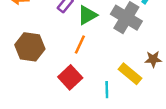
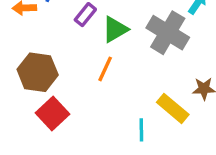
red square: (70, 77) -> (52, 113), moved

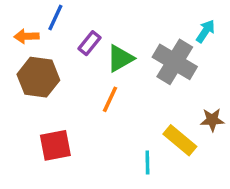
brown hexagon: (38, 72) -> (38, 77), moved
red square: (52, 113) -> (55, 145), turned 32

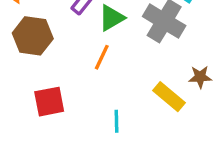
cyan line: (147, 162) -> (116, 121), moved

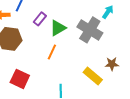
red square: (49, 102) -> (20, 79), turned 36

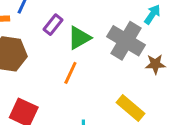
brown star: (112, 64) -> (155, 64), moved

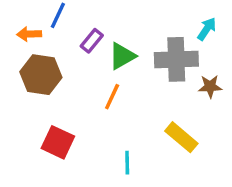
gray cross: (126, 41) -> (176, 59), turned -33

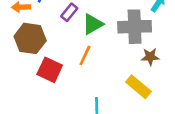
brown star: (210, 86) -> (150, 57), moved
red square: (58, 142) -> (50, 70), moved

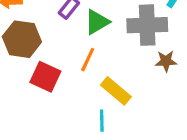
yellow rectangle: (138, 87) -> (116, 91), moved

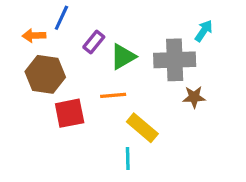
orange line: (88, 60) -> (113, 95), turned 60
red square: (45, 77) -> (70, 113), turned -36

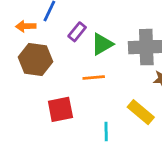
red square: (70, 113) -> (60, 109), moved
yellow rectangle: (142, 128) -> (141, 112), moved

